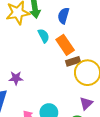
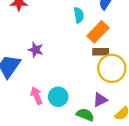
orange rectangle: (65, 45) -> (98, 32), turned 60

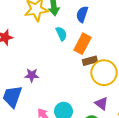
purple triangle: (100, 100) -> (101, 103), turned -40

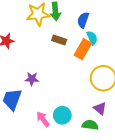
cyan semicircle: (61, 34) -> (92, 38), moved
brown rectangle: (90, 61) -> (59, 40), moved, turned 32

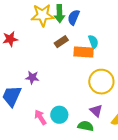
blue semicircle: (83, 20) -> (74, 17), moved
brown rectangle: (59, 40) -> (61, 42), turned -56
orange rectangle: (83, 49) -> (84, 52), turned 60

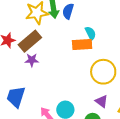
brown rectangle: (61, 42) -> (30, 41), moved, size x1.6
purple star: (32, 77) -> (32, 60), moved

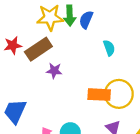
orange rectangle: (82, 45) -> (99, 95), moved
purple star: (32, 60) -> (54, 71), moved

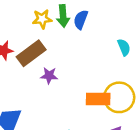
yellow star: (50, 17) -> (42, 19), size x0.7
cyan semicircle: (109, 48) -> (124, 47), moved

